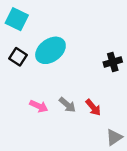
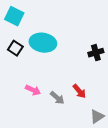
cyan ellipse: (50, 50) -> (43, 43), turned 45
gray arrow: (67, 105) -> (57, 98), moved

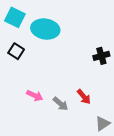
cyan ellipse: (43, 43) -> (45, 29), moved

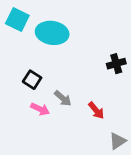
black square: (16, 51) -> (32, 80), moved
gray arrow: (60, 104) -> (63, 98), moved

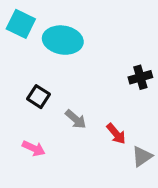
pink arrow: (40, 109) -> (34, 148), moved
gray triangle: (118, 141) -> (142, 156), moved

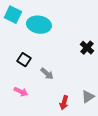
black cross: (140, 77) -> (87, 48), turned -32
red arrow: (116, 134) -> (64, 103), moved, turned 56

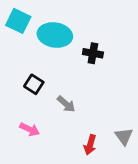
black cross: (87, 48) -> (93, 53), moved, turned -32
gray triangle: (88, 97) -> (124, 136), turned -32

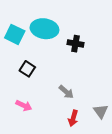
cyan square: (18, 21) -> (15, 34), moved
gray arrow: (66, 104) -> (66, 92), moved

